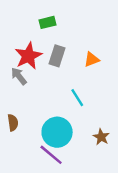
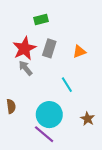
gray arrow: (19, 76) -> (26, 68), moved

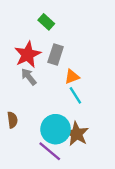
green rectangle: (41, 19) -> (46, 22), turned 56
orange triangle: (79, 52) -> (72, 77), moved
brown star: (88, 119) -> (77, 134), moved, size x1.5

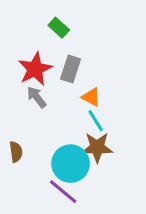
orange triangle: (72, 77) -> (91, 97), turned 49
brown star: (77, 134) -> (97, 147), moved, turned -30

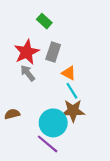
brown semicircle: (16, 152) -> (12, 114), turned -96

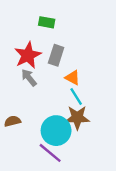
green rectangle: (44, 21) -> (47, 22), turned -32

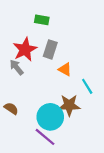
gray arrow: (29, 78) -> (17, 67), moved
cyan line: (76, 96) -> (87, 86), moved
brown semicircle: (12, 121) -> (11, 108), turned 48

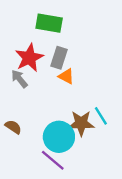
green rectangle: (42, 20) -> (49, 23), size x1.5
orange triangle: (65, 69) -> (66, 76), moved
cyan line: (87, 86) -> (101, 116), moved

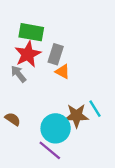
green rectangle: (49, 23) -> (31, 32), moved

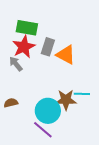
orange triangle: (63, 72) -> (66, 55), moved, size x1.5
cyan line: (95, 109) -> (82, 94), turned -56
brown semicircle: (13, 119) -> (11, 103), turned -48

